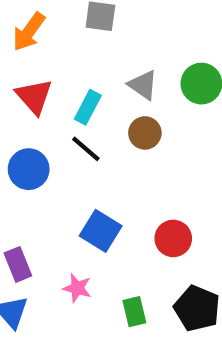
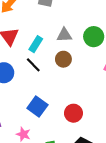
gray triangle: (143, 85) -> (64, 35), turned -42

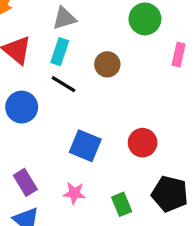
gray triangle: (64, 35) -> (64, 18), moved

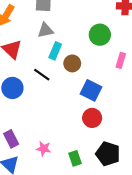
cyan rectangle: (60, 52) -> (55, 51), moved
blue square: (85, 146) -> (91, 90), moved

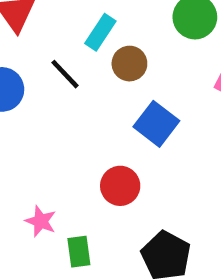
red circle: (92, 118) -> (120, 186), moved
green rectangle: (75, 158) -> (79, 252), moved

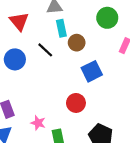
cyan rectangle: (100, 32) -> (61, 28), turned -42
blue square: (156, 124) -> (92, 71), turned 30

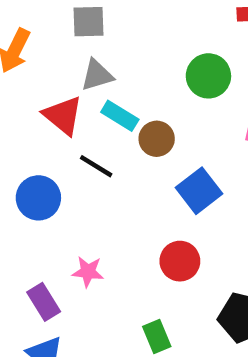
red triangle: (19, 21) -> (63, 115), moved
cyan rectangle: (61, 28) -> (120, 116), turned -35
pink star: (38, 123) -> (88, 272), moved

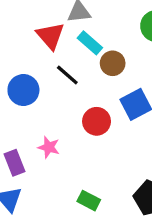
red circle: (180, 261) -> (97, 121), moved
green rectangle: (157, 337) -> (89, 201), turned -50

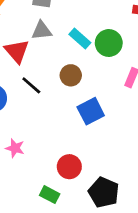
cyan rectangle: (90, 43) -> (80, 38), moved
red circle: (97, 121) -> (69, 167), moved

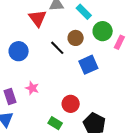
green circle: (109, 43) -> (103, 31), moved
black line: (31, 85) -> (57, 48), moved

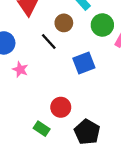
brown circle: (76, 38) -> (64, 23), moved
pink star: (32, 88) -> (20, 69), moved

